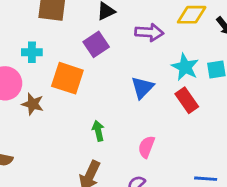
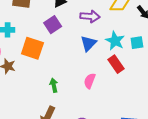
blue triangle: (142, 88) -> (88, 43), moved
pink semicircle: (146, 147) -> (90, 81), moved

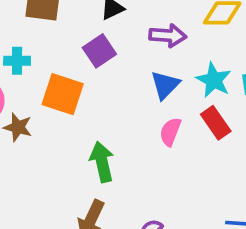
pink semicircle: (90, 81) -> (170, 132), moved
green arrow: (54, 85) -> (102, 162), size x1.5

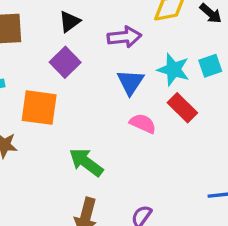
pink semicircle: (170, 132) -> (143, 124), turned 104
green arrow: (102, 162) -> (86, 162), turned -30

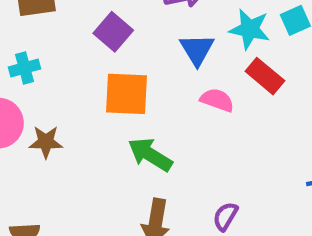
orange square: (39, 108) -> (127, 94), moved

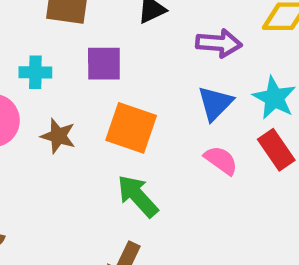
purple square: (113, 32) -> (104, 64), moved, turned 33
brown star: (46, 142) -> (58, 136), moved

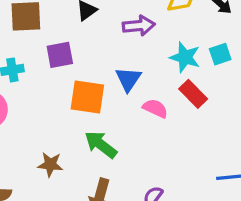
blue triangle: (215, 103) -> (128, 79), moved
brown star: (58, 136) -> (50, 164), moved

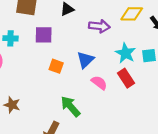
orange square: (87, 97) -> (56, 66), size x0.6
green arrow: (101, 145) -> (70, 106), moved
brown star: (50, 164) -> (12, 105), moved

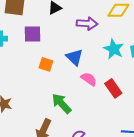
blue triangle: (85, 60) -> (74, 57), turned -30
red rectangle: (126, 78) -> (113, 88), moved

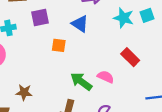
blue triangle: (74, 57) -> (80, 24), moved
pink semicircle: (89, 79) -> (106, 77), moved

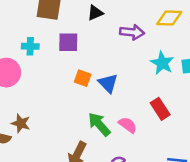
blue triangle: (80, 24) -> (108, 83), moved
brown star: (24, 92) -> (21, 123), moved

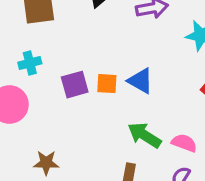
purple square: (68, 42) -> (75, 85), moved
pink semicircle: (128, 125) -> (184, 143), moved

